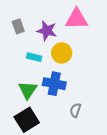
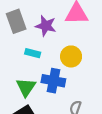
gray rectangle: (18, 26) -> (16, 21), size x1.5
yellow circle: (62, 53) -> (71, 56), moved

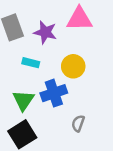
blue cross: (53, 81) -> (54, 93), turned -30

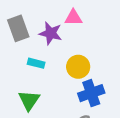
pink triangle: (79, 19) -> (73, 18), moved, size x0.7
blue cross: (54, 93) -> (91, 93), moved

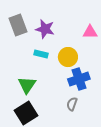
pink triangle: (73, 18) -> (90, 32), moved
cyan rectangle: (36, 63) -> (41, 54), moved

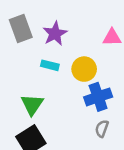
purple star: (45, 29) -> (55, 34), turned 30
gray semicircle: (72, 104) -> (102, 129), moved

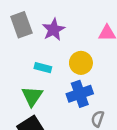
cyan rectangle: (50, 65) -> (43, 68), moved
blue cross: (98, 97) -> (80, 94), moved

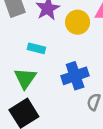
yellow circle: (81, 63) -> (78, 22), moved

